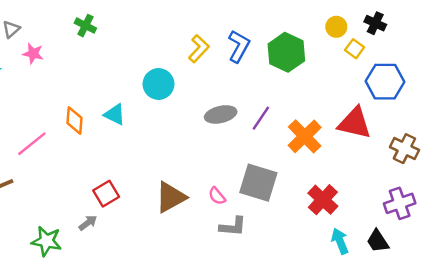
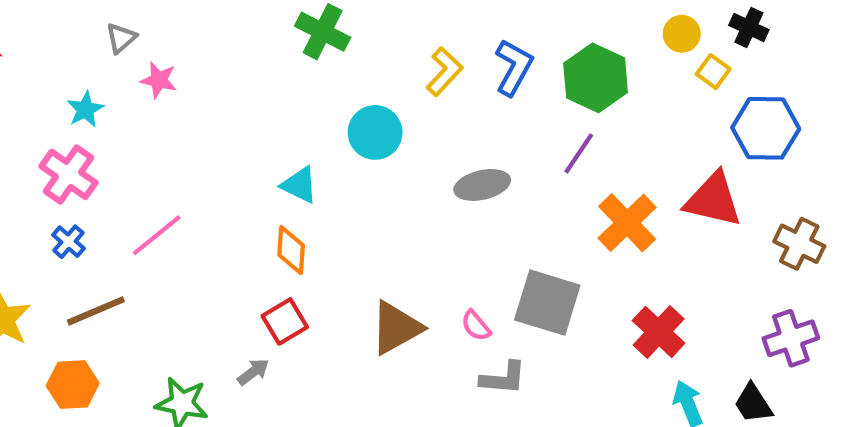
green cross: (85, 26) -> (323, 32), moved, size x1.4
purple line: (261, 118) -> (579, 153), moved
orange diamond: (74, 121) -> (291, 250), moved

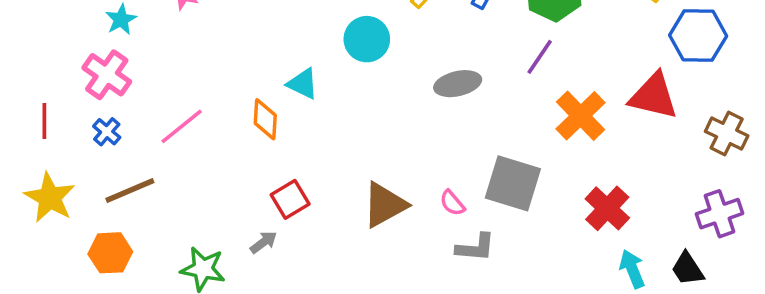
orange diamond: (291, 250) -> (265, 119), moved

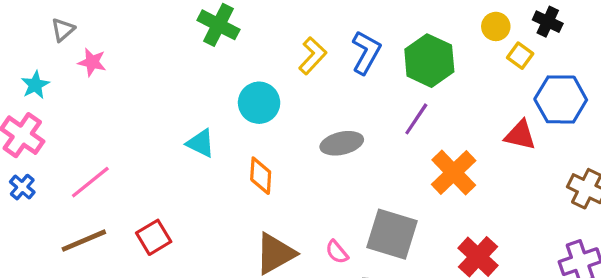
red triangle: (654, 96) -> (520, 135), moved, size x0.7
orange diamond: (265, 119) -> (261, 176), moved
brown line: (130, 191) -> (84, 241), moved
red square: (290, 199) -> (154, 237), moved

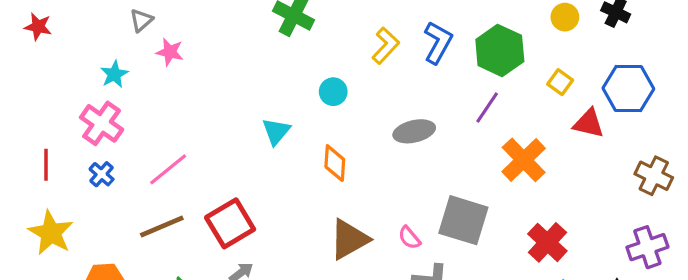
yellow square: (520, 56) -> (560, 82), moved
cyan circle: (259, 103) -> (333, 92), size x0.7
cyan triangle: (201, 143) -> (276, 131), turned 44
red square: (154, 237) -> (230, 223), size x1.4

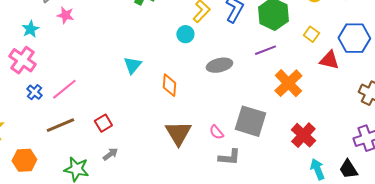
cyan circle: (333, 92) -> (185, 34), moved
purple line: (487, 108) -> (265, 50), turned 35
blue cross: (102, 174) -> (34, 92), moved
red square: (230, 223) -> (103, 123), size x0.6
brown triangle: (349, 239) -> (178, 133), turned -32

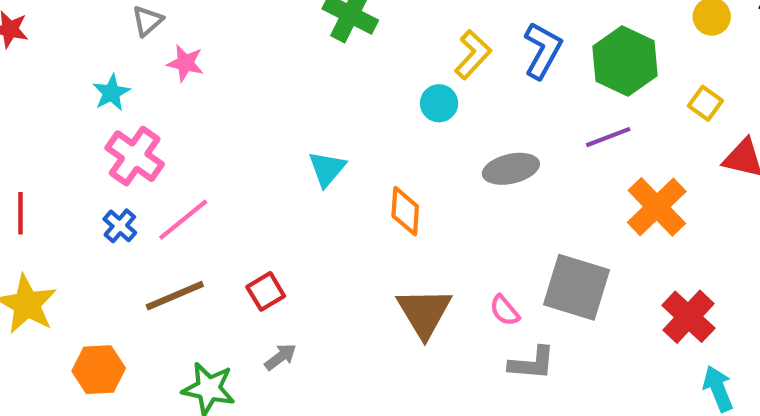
pink cross: (22, 60) -> (135, 156), moved

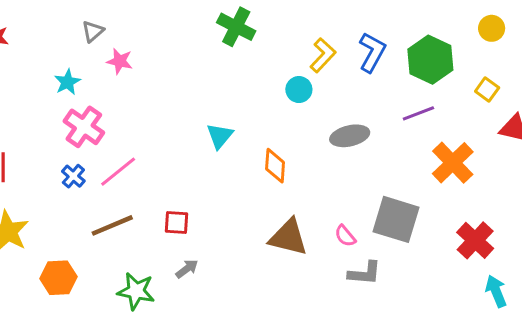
red square: (266, 291) -> (176, 222), turned 35
brown triangle: (424, 313) -> (288, 237), turned -45

